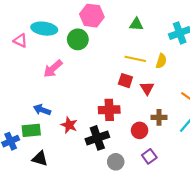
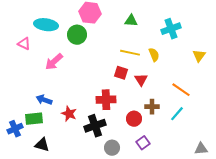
pink triangle: (20, 40) -> (24, 44), moved
yellow semicircle: (161, 61) -> (154, 55), turned -40

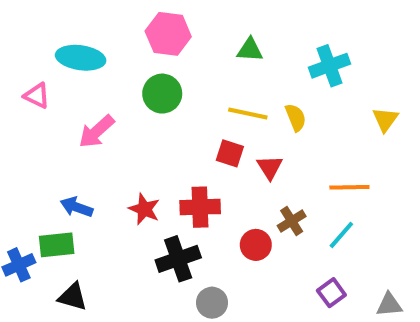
green circle: (77, 35) -> (162, 94), moved
orange line: (181, 90) -> (349, 187), turned -36
brown cross: (152, 107) -> (292, 221), turned -32
red star: (69, 114) -> (144, 209), moved
purple square: (143, 143) -> (331, 293), moved

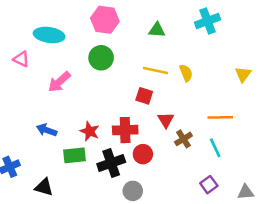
cyan cross: (329, 66) -> (208, 21), moved
red triangle: (270, 167) -> (166, 120), moved
cyan line: (341, 235) -> (215, 148), turned -66
green rectangle: (57, 245) -> (74, 155), moved
red circle: (256, 245) -> (143, 154), moved

